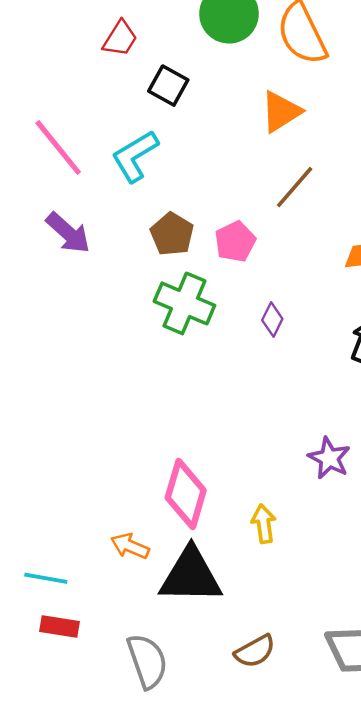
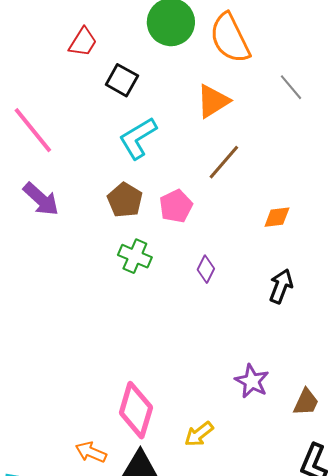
cyan L-shape: (135, 156) -> (138, 138), moved
green cross: (184, 303) -> (135, 256), size x0.7
yellow arrow: (264, 524) -> (199, 434), turned -120

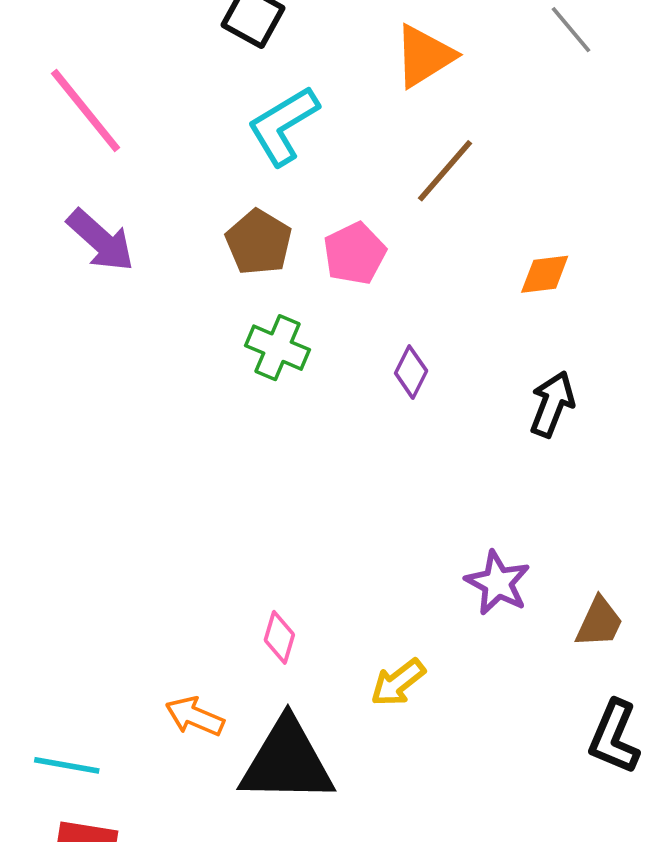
pink diamond: (136, 410) -> (279, 637), size x0.5

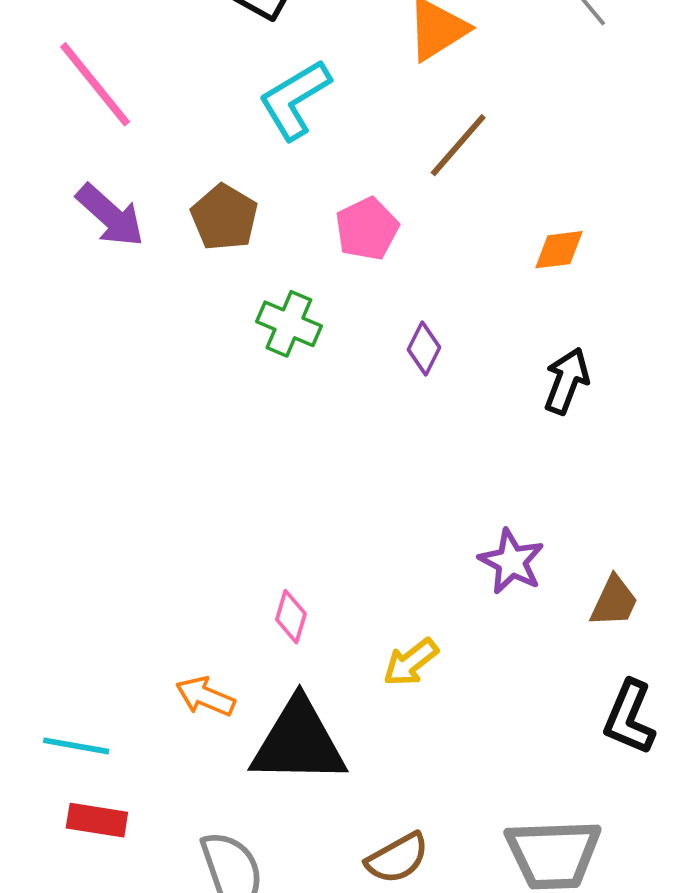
brown pentagon: (259, 242) -> (224, 217), moved

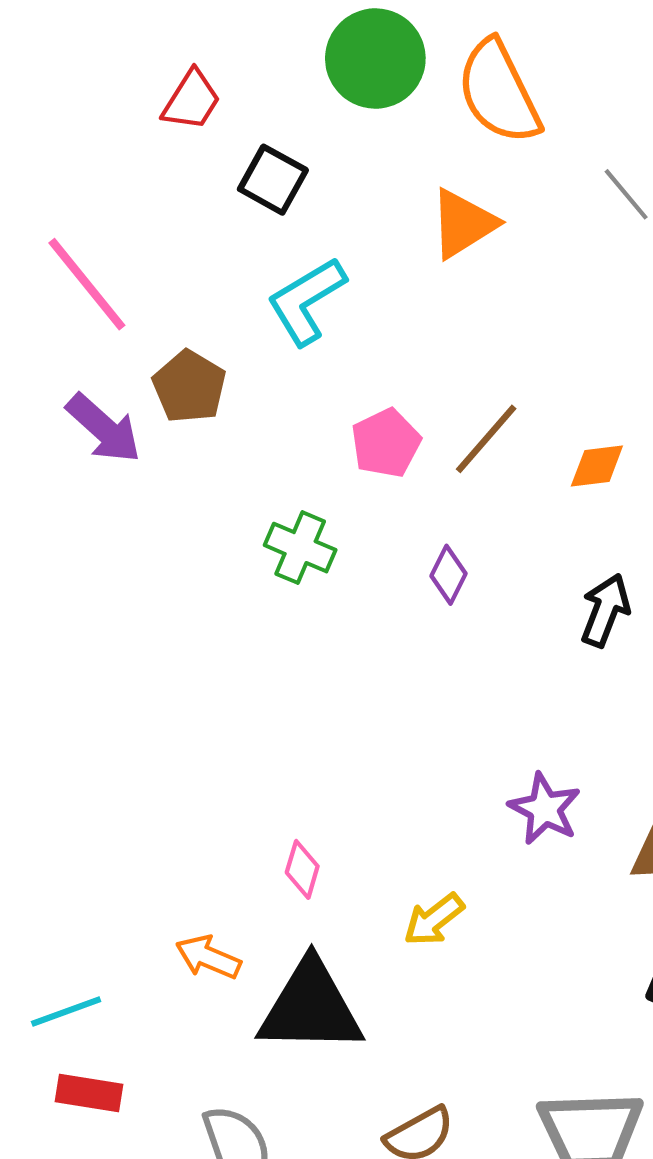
brown line: (458, 145) -> (486, 439), moved
brown pentagon: (224, 217) -> (189, 387), moved
cyan line: (76, 746) -> (66, 1012), turned -30

